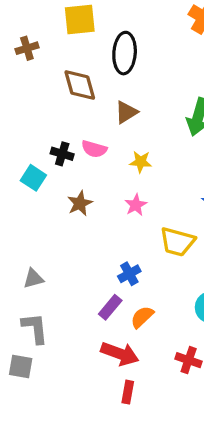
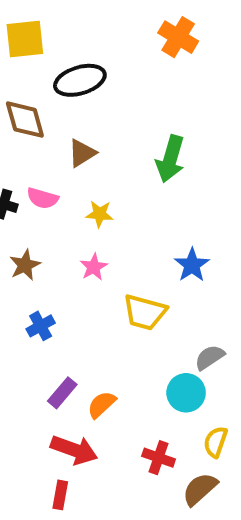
black ellipse: (125, 53) -> (80, 80), turned 69
blue cross: (129, 274) -> (41, 326), moved
red rectangle: (128, 392) -> (60, 495), moved

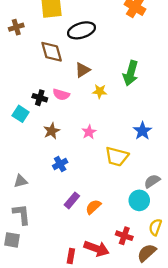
yellow star: (100, 214) -> (100, 91), moved
red arrow: (74, 450) -> (96, 249), moved

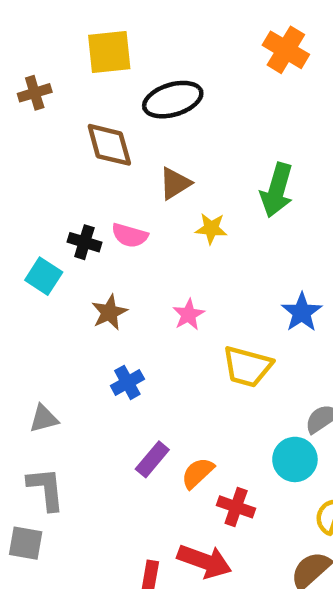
red cross: (124, 236) -> (236, 507), moved

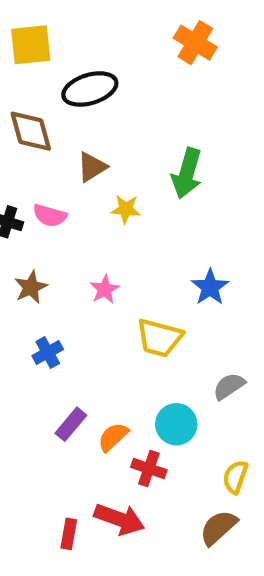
cyan circle: (295, 459) -> (176, 424), moved

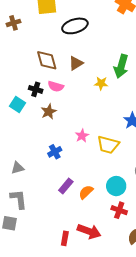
brown diamond: (31, 131) -> (47, 60), moved
yellow star: (126, 209) -> (101, 83), moved
brown star: (31, 287) -> (49, 112), moved
pink star: (105, 289) -> (82, 136), moved
red cross: (149, 469) -> (119, 210), moved

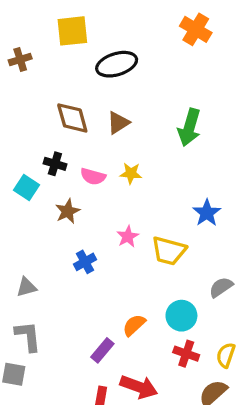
yellow star: (101, 83) -> (131, 173), moved
pink semicircle: (56, 86) -> (93, 176), moved
brown star: (49, 112) -> (68, 211), moved
purple rectangle: (66, 186) -> (102, 350), moved

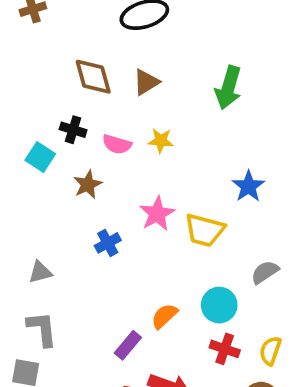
pink star: (128, 237) -> (157, 214), size x1.4

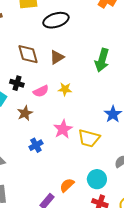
pink semicircle: (117, 144) -> (41, 91), turned -42

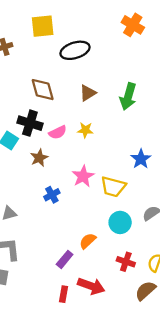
brown triangle: (57, 57) -> (88, 93), moved
black cross: (17, 83) -> (30, 123), size x1.5
cyan circle: (97, 179) -> (120, 222), moved

